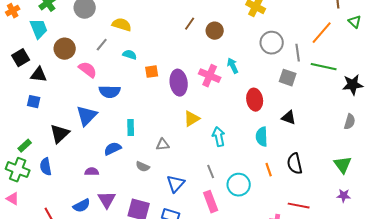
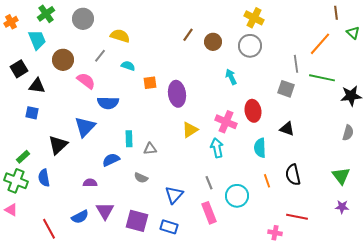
gray circle: (272, 43) -> (250, 46), moved
pink cross: (210, 76) -> (226, 122), moved
gray triangle: (163, 145) -> (150, 149), moved

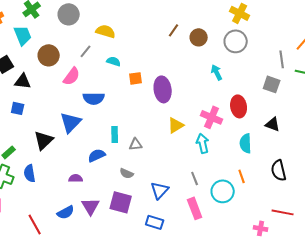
pink semicircle: (86, 81) -> (72, 76), turned 90
orange line: (267, 181) -> (242, 176), moved
purple square: (137, 221) -> (121, 202), moved

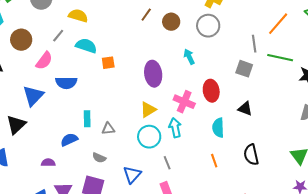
cyan semicircle: (114, 61) -> (86, 46), size x1.5
purple ellipse: (163, 89) -> (153, 74), moved
blue triangle: (71, 122) -> (33, 96), moved
cyan circle: (223, 191) -> (149, 137), moved

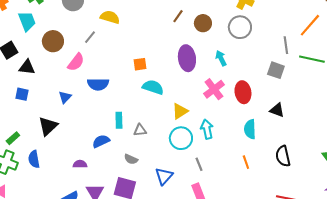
cyan semicircle: (86, 46) -> (153, 87), moved
purple ellipse: (153, 74) -> (187, 58), moved
blue triangle: (33, 96) -> (65, 97), size x0.6
pink cross: (184, 102) -> (214, 89), moved, turned 30

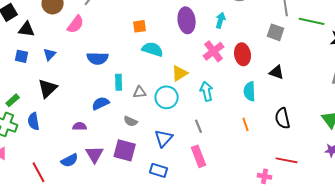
cyan arrow: (221, 58) -> (221, 20), turned 42
blue semicircle: (98, 84) -> (98, 58), moved
blue triangle: (65, 97) -> (50, 54), moved
cyan circle: (181, 138) -> (167, 97), moved

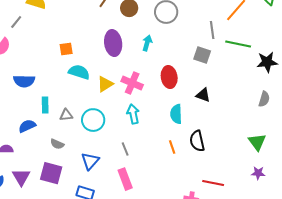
pink cross: (214, 51) -> (132, 83), moved, turned -30
yellow triangle: (180, 73) -> (105, 84), moved
black semicircle: (283, 118) -> (197, 141), moved

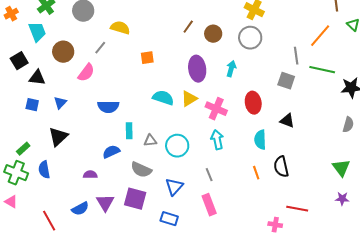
orange square: (66, 49) -> (147, 58), moved
yellow triangle: (105, 84) -> (189, 99), moved
gray semicircle: (57, 144) -> (141, 170), size x1.5

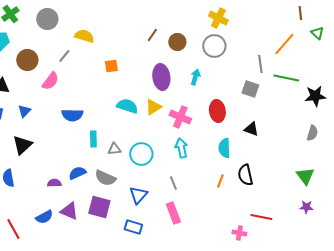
blue semicircle: (111, 152) -> (77, 173), moved
orange line: (256, 173) -> (220, 181), turned 40
purple triangle: (105, 203) -> (69, 211), turned -36

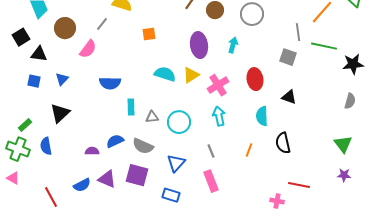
pink cross: (180, 117) -> (218, 85), turned 35
orange line: (220, 181) -> (249, 150), moved

